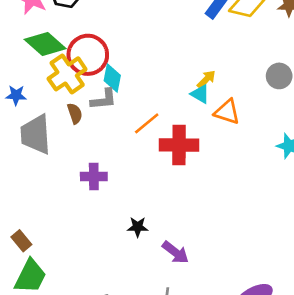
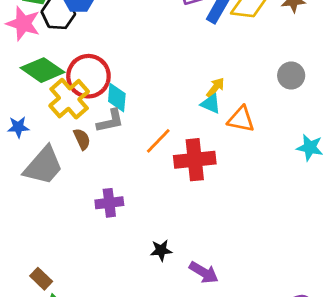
gray trapezoid: (36, 134) -> (43, 166), turned -129

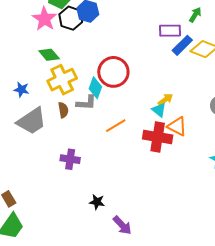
green diamond: (43, 70) -> (49, 55), size x0.7
red circle: (88, 76) -> (113, 72), moved
red cross: (195, 160) -> (158, 137), moved

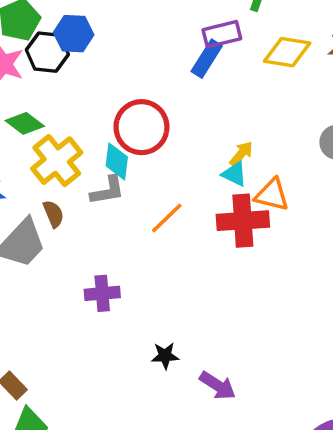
blue rectangle: (182, 45) -> (207, 59), moved
brown semicircle: (63, 110) -> (53, 214), moved

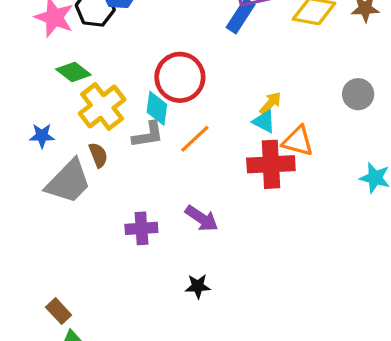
orange line: (167, 218) -> (195, 139), moved
purple arrow: (218, 386) -> (202, 218), moved

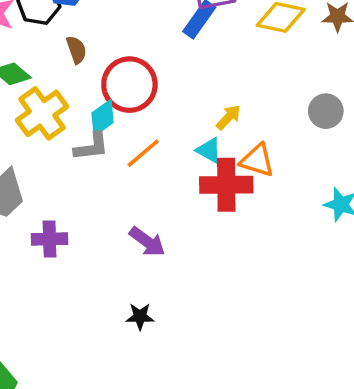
cyan diamond: (157, 108) -> (103, 118), turned 44
cyan triangle: (264, 122) -> (209, 150), moved
brown semicircle: (98, 155) -> (76, 50), moved
purple cross: (141, 228) -> (50, 239), moved

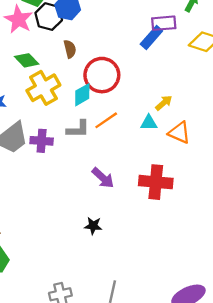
gray L-shape: (91, 147) -> (78, 129), moved
cyan triangle: (209, 150) -> (149, 123), turned -36
red cross: (226, 185) -> (156, 182), moved
purple cross: (50, 239) -> (42, 141), moved

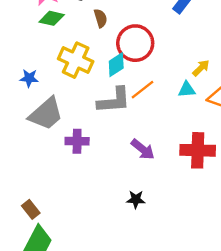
green diamond: (27, 60) -> (52, 18), moved, turned -30
yellow cross: (43, 88) -> (76, 60), turned -32
gray L-shape: (78, 129) -> (114, 100), size x1.4
purple cross: (42, 141) -> (77, 141), moved

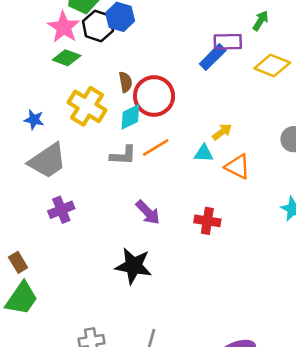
brown semicircle: (101, 18) -> (125, 82), moved
gray L-shape: (114, 100) -> (123, 155), size x0.7
purple cross: (77, 141) -> (61, 210), moved, turned -30
red cross: (198, 150) -> (207, 221), size x0.7
black star: (136, 199) -> (133, 266), size x1.8

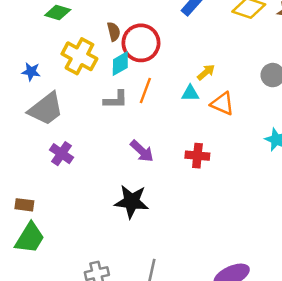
orange line: (156, 148) -> (145, 91), turned -35
purple cross: (61, 210) -> (61, 154), turned -30
brown rectangle: (18, 262) -> (24, 205), turned -48

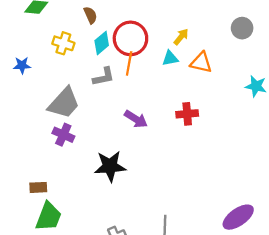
red circle: (141, 43) -> (130, 38), moved
yellow cross: (79, 56) -> (63, 43), size x0.7
gray trapezoid: (46, 109) -> (64, 103), moved
black star: (132, 201) -> (110, 166), moved

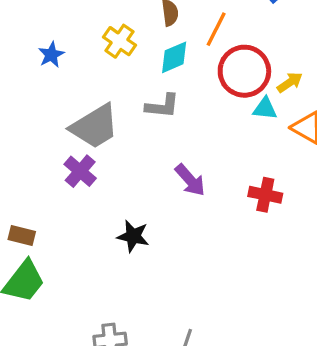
red circle: (130, 38) -> (244, 71), moved
orange line: (129, 63) -> (216, 29), moved
blue star: (22, 65) -> (51, 55), turned 30
black star: (110, 166) -> (133, 236), size x0.7

